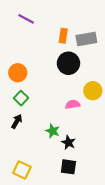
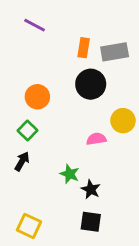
orange circle: (18, 73) -> (37, 97), moved

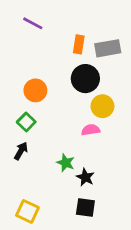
yellow circle: (123, 121) -> (102, 106), moved

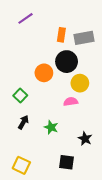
purple line: (33, 23) -> (25, 18), turned -63
orange circle: (35, 90) -> (44, 73), moved
black arrow: (21, 151) -> (23, 122), moved
black star: (85, 177) -> (85, 139), moved

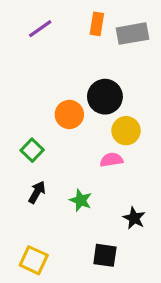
orange rectangle: (61, 35) -> (97, 24), moved
gray rectangle: (84, 38) -> (132, 34), moved

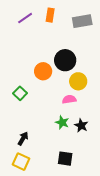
orange rectangle: (97, 24) -> (50, 15), moved
black arrow: (37, 192) -> (23, 138), moved
green star: (81, 200) -> (62, 122), moved
black star: (134, 218) -> (81, 125), moved

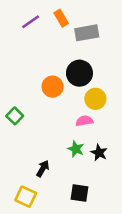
orange rectangle: (50, 15) -> (61, 18), turned -40
gray rectangle: (82, 21) -> (87, 33), moved
green square: (20, 93) -> (15, 116), moved
black arrow: (23, 138) -> (43, 169), moved

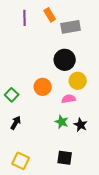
purple line: (31, 22) -> (25, 18), turned -56
orange circle: (53, 87) -> (43, 87), moved
black arrow: (43, 169) -> (16, 123), moved

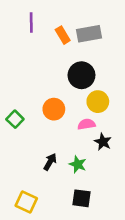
orange rectangle: (50, 15) -> (63, 35), moved
green star: (62, 122) -> (78, 164), moved
black arrow: (16, 123) -> (50, 162), moved
black star: (81, 125) -> (103, 142), moved

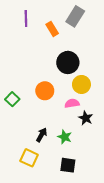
gray rectangle: (89, 34) -> (75, 16), moved, turned -48
yellow square: (26, 202) -> (29, 158), moved

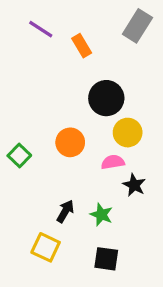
gray rectangle: (75, 16) -> (137, 26), moved
purple line: (26, 18) -> (41, 29), turned -56

